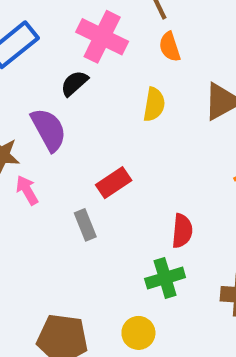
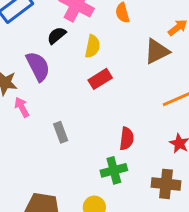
yellow semicircle: (154, 104) -> (93, 46), moved
red rectangle: (114, 183) -> (100, 79), moved

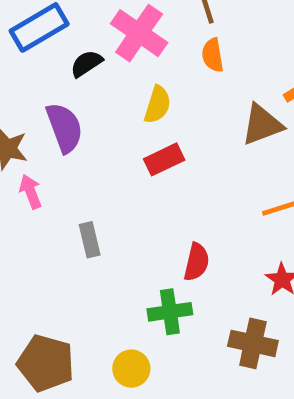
black semicircle: (57, 35) -> (86, 64), moved

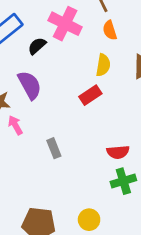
yellow semicircle: (157, 105) -> (103, 65), moved
red semicircle: (197, 262) -> (118, 152), turned 80
green cross: (170, 312) -> (123, 181), moved

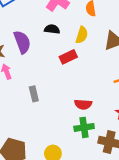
black semicircle: (37, 46) -> (52, 29), moved, turned 40

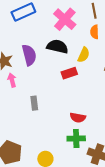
black semicircle: (52, 29) -> (57, 46), size x1.5

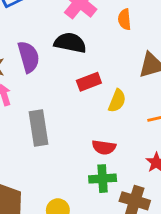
yellow semicircle: (84, 55) -> (117, 101), moved
gray rectangle: (34, 103) -> (38, 128), size x1.6

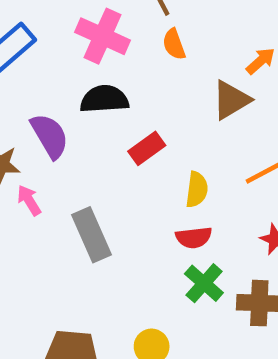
yellow semicircle: (117, 101) -> (197, 189), moved
green cross: (103, 179) -> (204, 283), turned -30

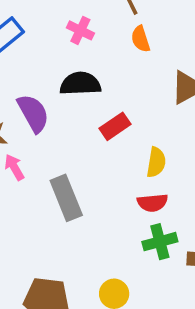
pink cross: (102, 36) -> (80, 30), size x0.6
green cross: (204, 283) -> (160, 242), turned 32

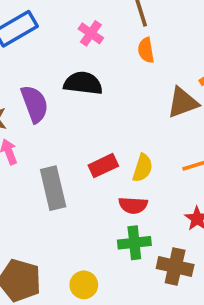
red rectangle: (115, 126) -> (103, 166), moved

